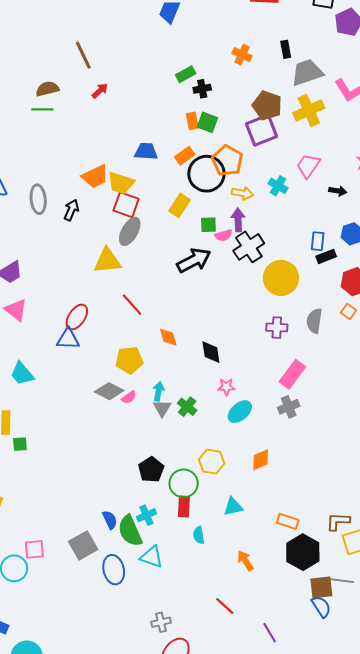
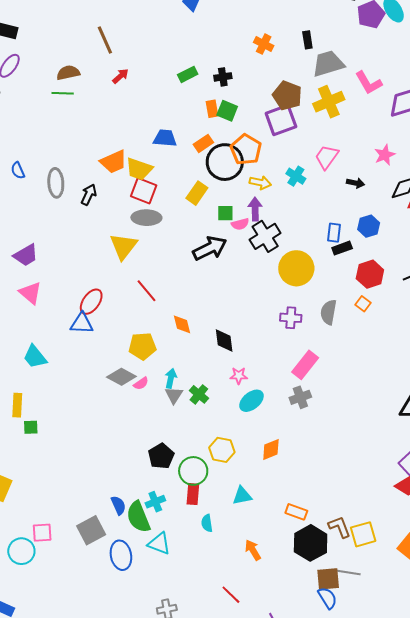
green rectangle: (186, 74) -> (188, 74), moved
gray ellipse: (130, 231) -> (146, 218), turned 60
yellow triangle: (107, 261) -> (123, 246), turned -48
brown L-shape: (338, 522) -> (339, 527), moved, turned 65

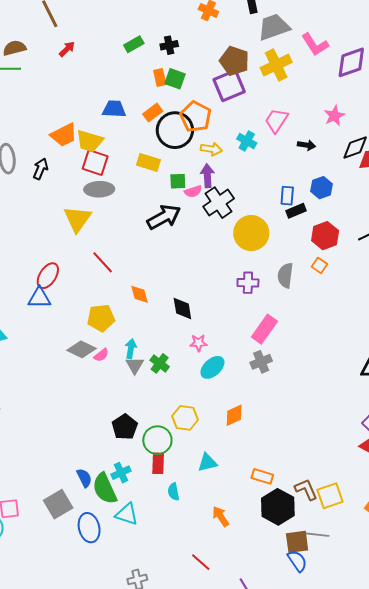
yellow rectangle: (197, 193) -> (148, 162), turned 75

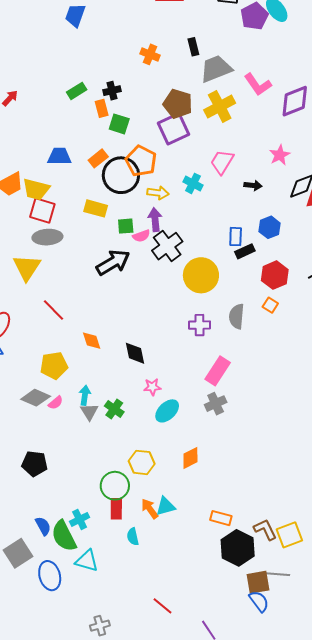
orange rectangle: (160, 78) -> (102, 108), moved
black pentagon: (125, 427) -> (35, 464), moved, turned -30
orange arrow: (221, 516) -> (150, 509), moved

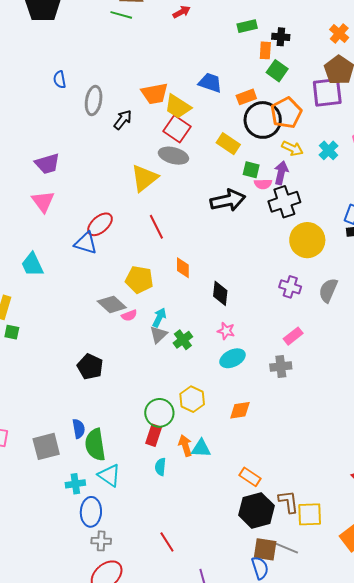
orange cross: (150, 54) -> (339, 34), moved
pink rectangle: (218, 371) -> (293, 336), size x0.7
cyan cross: (80, 519) -> (75, 484), moved
blue ellipse: (50, 576) -> (91, 512), moved

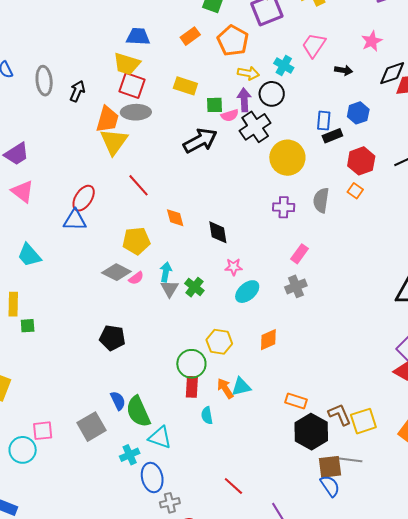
blue trapezoid: (210, 83) -> (138, 37), moved
orange trapezoid: (155, 94) -> (107, 119), moved, turned -48
black circle: (263, 120) -> (272, 94), moved, size x0.7

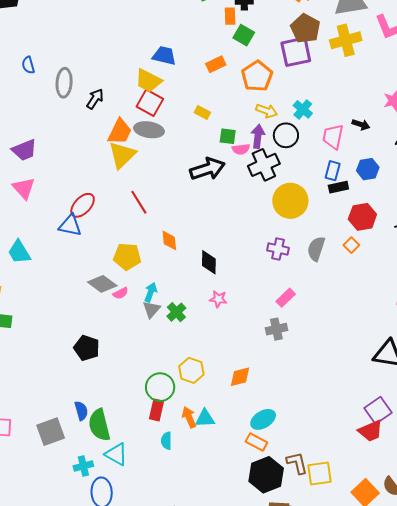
pink trapezoid: (314, 45) -> (333, 137), moved, turned -32
yellow rectangle: (185, 86) -> (202, 112), size x0.7
cyan ellipse: (247, 292) -> (263, 419), moved

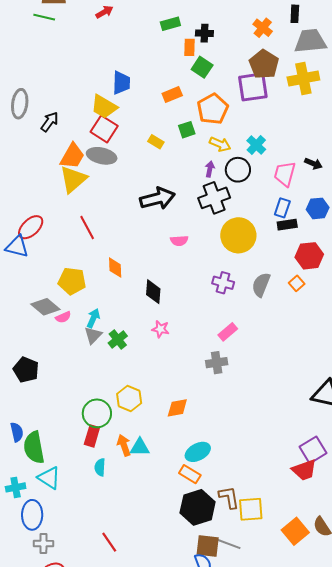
blue trapezoid: (164, 56) -> (121, 83), turned 75
green square: (228, 136) -> (187, 130), moved, turned -30
purple arrow: (258, 136) -> (210, 169), size x0.7
pink semicircle: (241, 149) -> (179, 241), moved

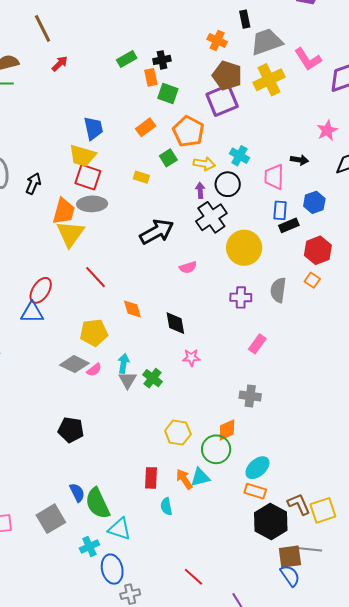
gray cross: (217, 363) -> (250, 396), moved, turned 30
green circle: (97, 413) -> (216, 449), moved

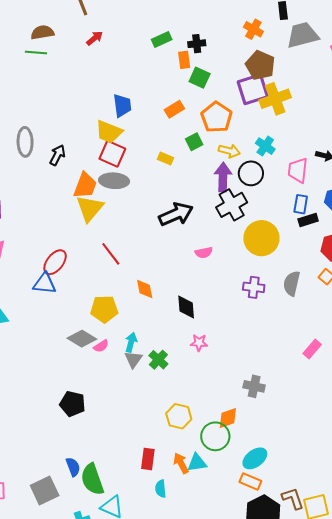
yellow cross: (269, 80) -> (275, 99), moved
purple arrow: (200, 190) -> (223, 177), size x1.8
pink rectangle: (257, 344) -> (312, 349), moved

